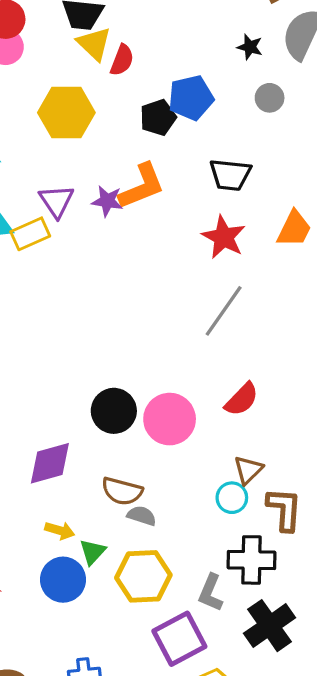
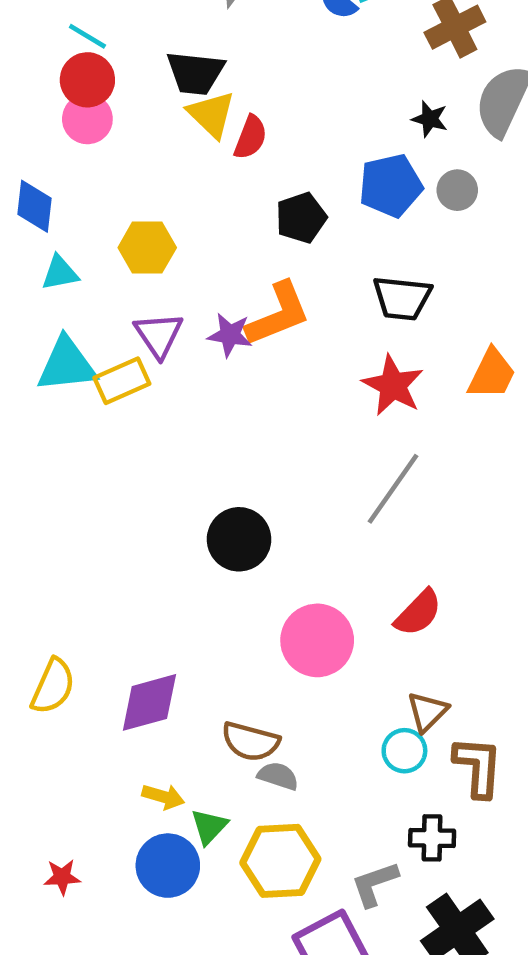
blue pentagon: (191, 98) -> (391, 186), moved
yellow hexagon: (66, 113) -> (147, 248), moved, size x0.7
black circle: (114, 411) -> (239, 539), moved
black cross: (251, 560) -> (432, 838), size x0.7
gray L-shape: (211, 593) -> (375, 884), turned 48

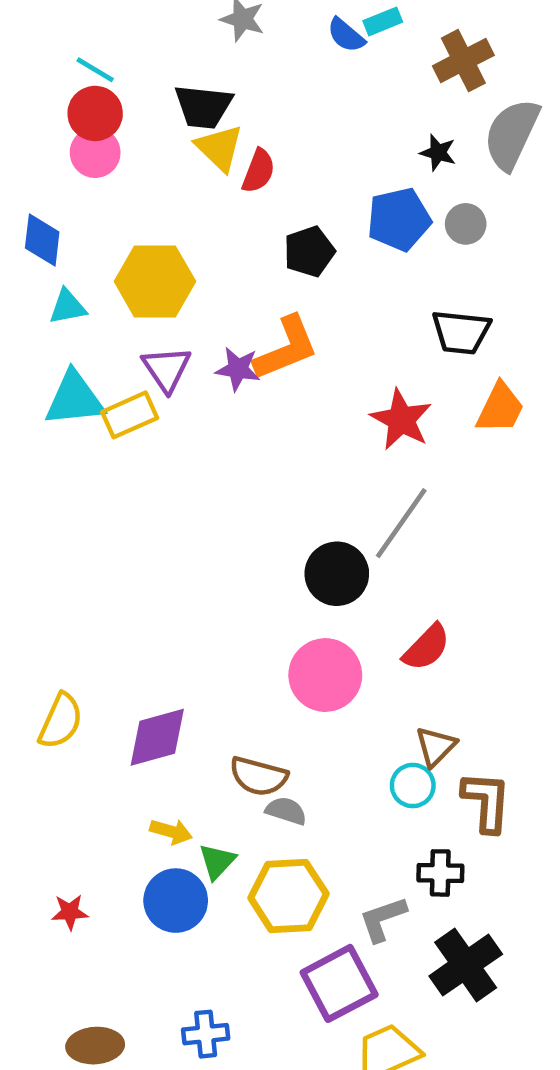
yellow hexagon: (147, 248) -> (155, 281), size x1.4
black trapezoid: (402, 298) -> (461, 332), moved
black circle: (239, 539) -> (337, 574), moved

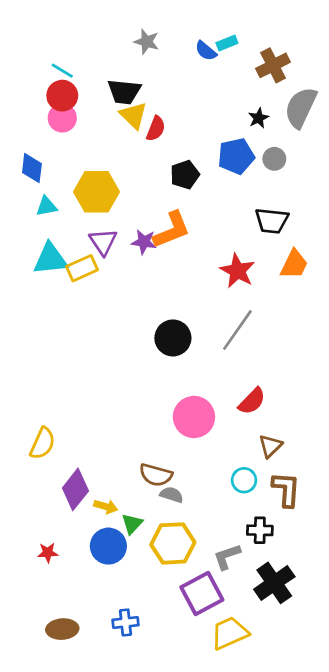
black star: (438, 153) -> (259, 118), turned 30
black circle: (337, 574) -> (173, 338), moved
purple diamond: (157, 737) -> (75, 489), moved, turned -36
brown triangle: (436, 746) -> (270, 446), moved

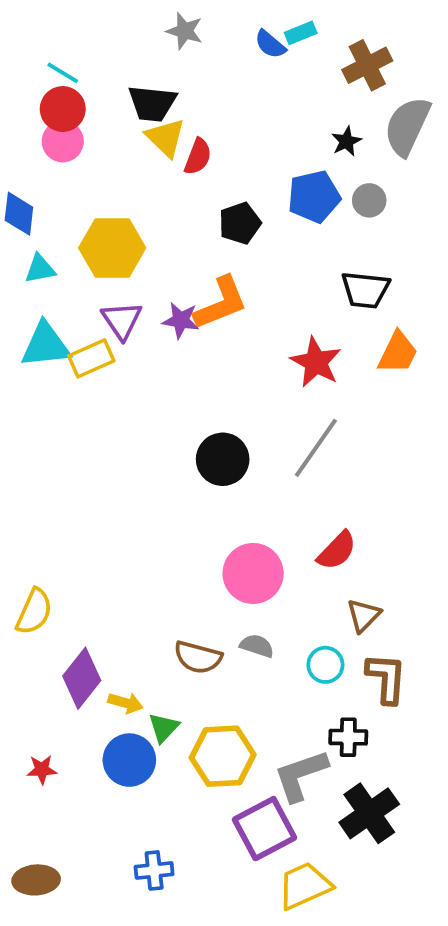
gray semicircle: (172, 495) -> (257, 646), moved
gray L-shape: (227, 557) -> (301, 775), size x1.4
brown ellipse: (62, 629) -> (36, 880), moved

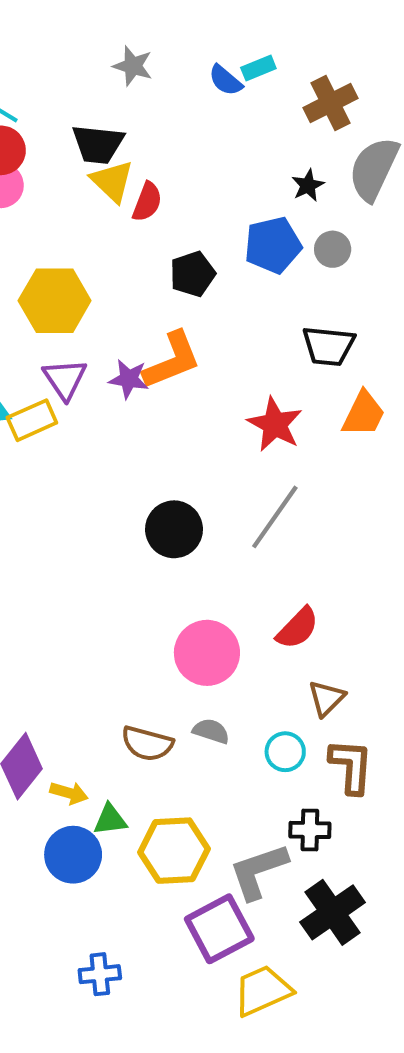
green triangle: (164, 728) -> (110, 820), turned 40

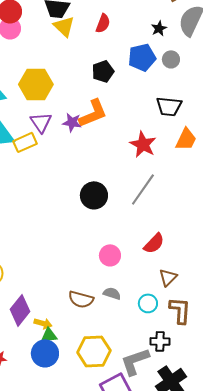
red semicircle: (147, 202) -> (103, 23), moved
pink circle: (207, 653) -> (110, 255), size x0.7
green triangle: (110, 820) -> (49, 335), moved

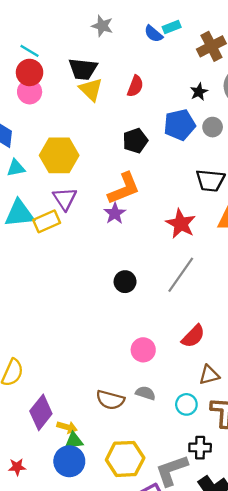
purple star: (72, 122) -> (115, 213), moved, turned 30
black circle: (94, 195) -> (125, 282), size x0.7
brown triangle: (168, 277) -> (209, 375), turned 30

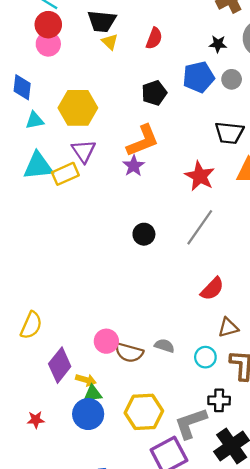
yellow triangle: (91, 90) -> (110, 42), size x0.7
black star: (199, 92) -> (218, 44), turned 30
pink circle: (143, 350) -> (106, 341), moved

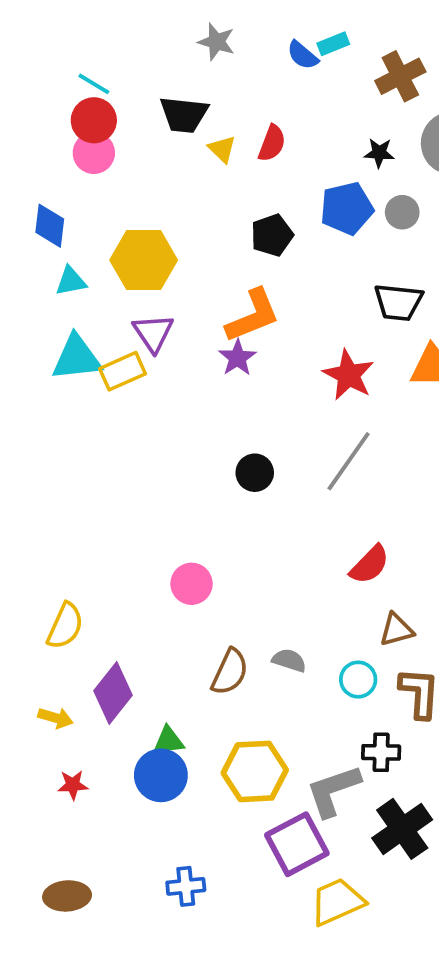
yellow triangle: (110, 42) -> (222, 149), moved
pink circle: (106, 341) -> (192, 584), moved
brown semicircle: (129, 353) -> (230, 672), turned -80
yellow arrow: (86, 380) -> (56, 718), moved

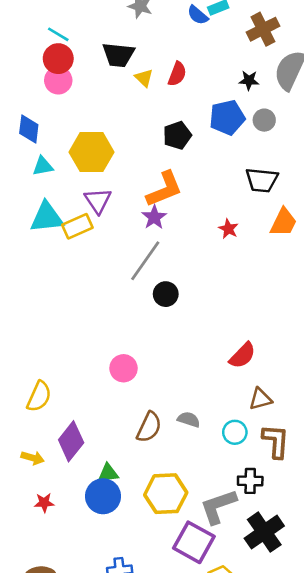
red star: (349, 375) -> (228, 229), size x0.6
gray line: (349, 461) -> (145, 261), moved
purple square: (297, 844) -> (194, 542), turned -33

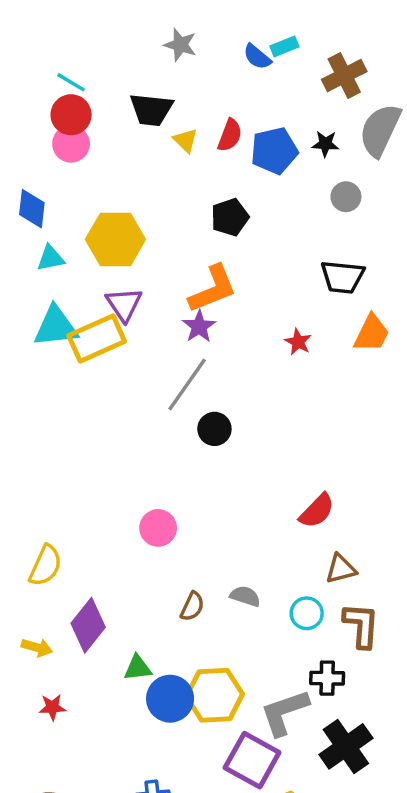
blue pentagon: (227, 117) -> (274, 151), moved
yellow rectangle: (77, 226) -> (97, 338), size x1.4
brown semicircle: (149, 427) -> (192, 606), size x0.7
blue circle: (103, 496) -> (170, 699), moved

